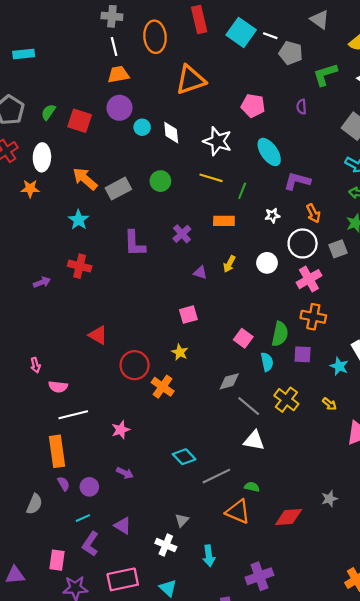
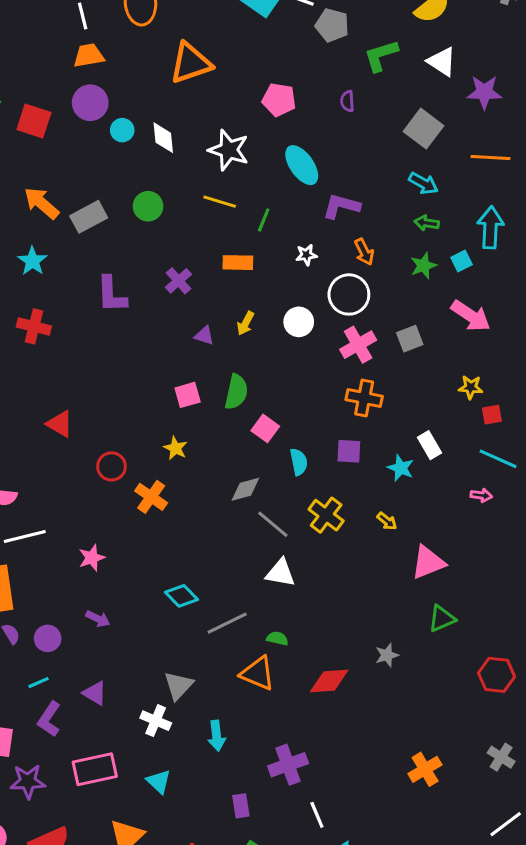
gray square: (338, 249) -> (410, 339), moved
green semicircle: (280, 334) -> (236, 392), moved
red circle: (135, 365) -> (112, 466), size x0.7
gray triangle: (182, 520) -> (178, 686), size x1.5

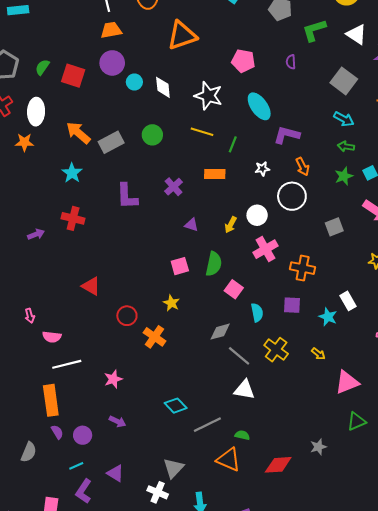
yellow arrow: (245, 323) -> (231, 225), moved
pink cross: (358, 345) -> (266, 249), moved

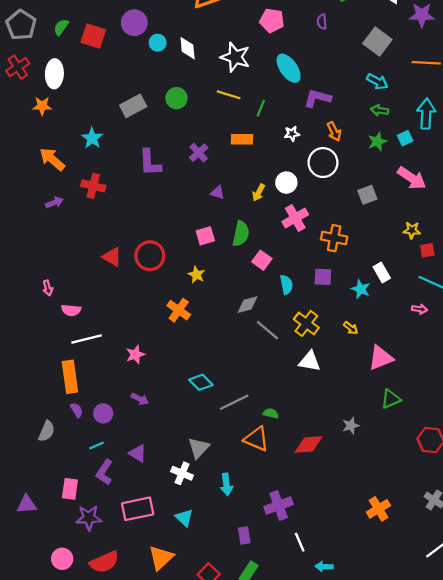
orange arrow: (78, 133) -> (52, 159), moved
red circle: (127, 316) -> (150, 256), moved, size x1.4
white triangle: (244, 390) -> (310, 361), moved

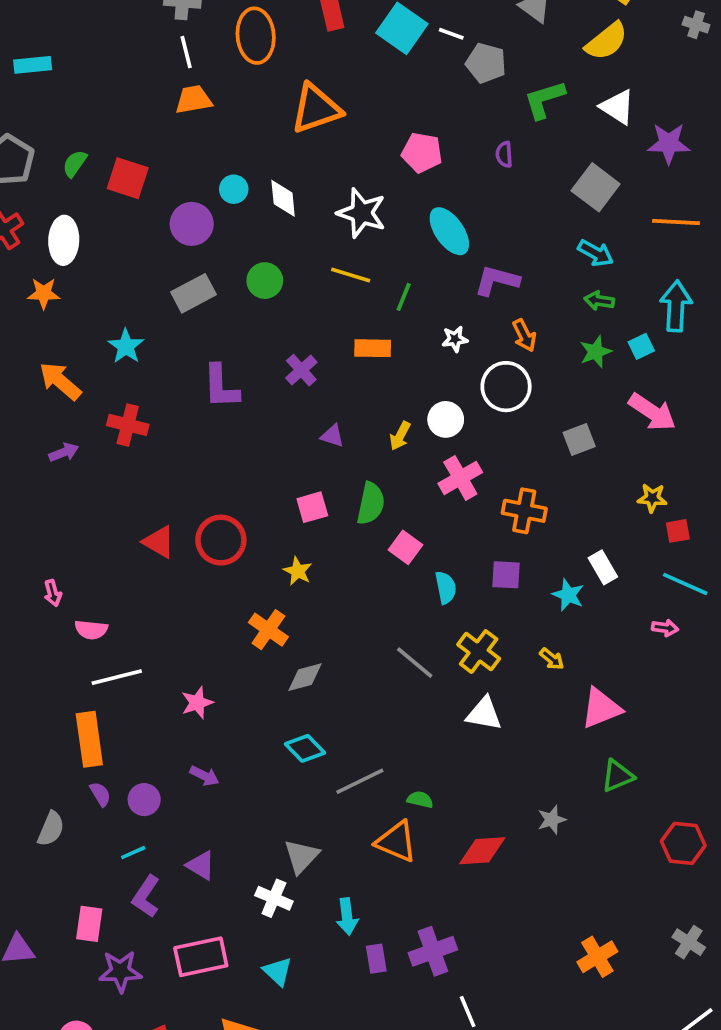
purple circle: (134, 23) -> (192, 224), moved
gray diamond: (248, 305) -> (305, 677), moved
purple rectangle: (244, 535) -> (376, 959), moved

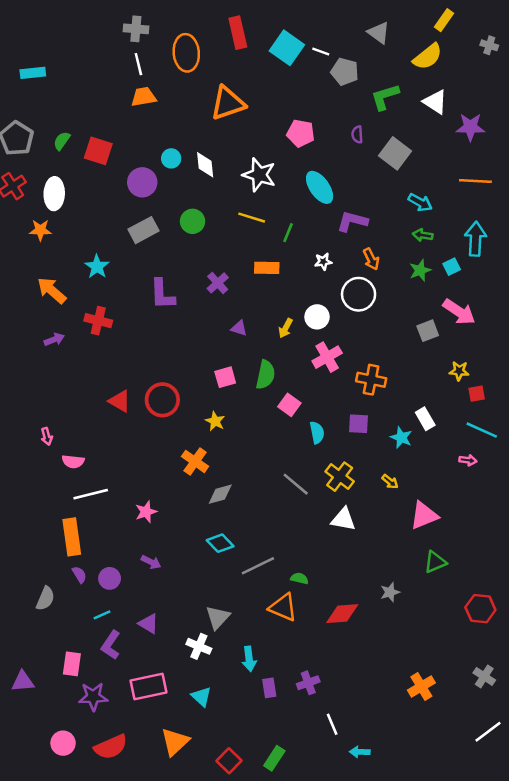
gray square: (596, 187) -> (395, 153), moved
gray square: (579, 440) -> (428, 331), moved
purple cross: (433, 951) -> (308, 683), size x0.7

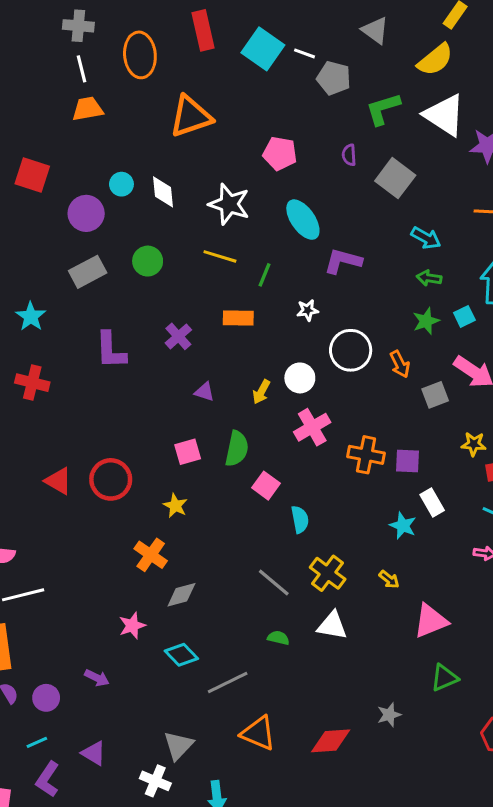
white triangle: (435, 102) -> (444, 115), size x1.4
orange arrow: (371, 259) -> (400, 364), moved
purple square: (359, 424) -> (408, 461), moved
pink star: (146, 512) -> (132, 626), moved
green semicircle: (299, 578) -> (278, 638), moved

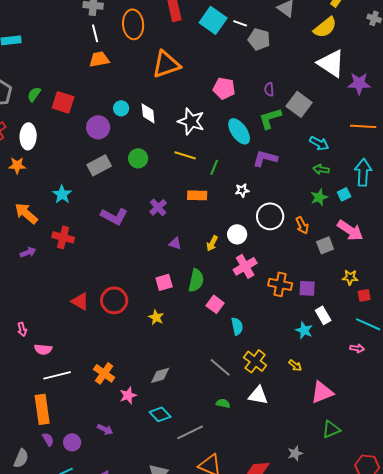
green L-shape: (383, 109) -> (270, 118), moved
purple L-shape: (111, 350) -> (114, 216), turned -60
orange cross: (151, 555) -> (104, 373), moved

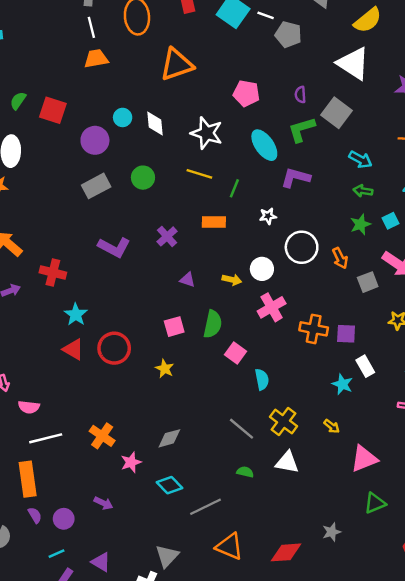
white triangle: (331, 63) -> (353, 63), moved
cyan star: (62, 194) -> (76, 315), moved
yellow arrow: (212, 243) -> (232, 280), turned -105

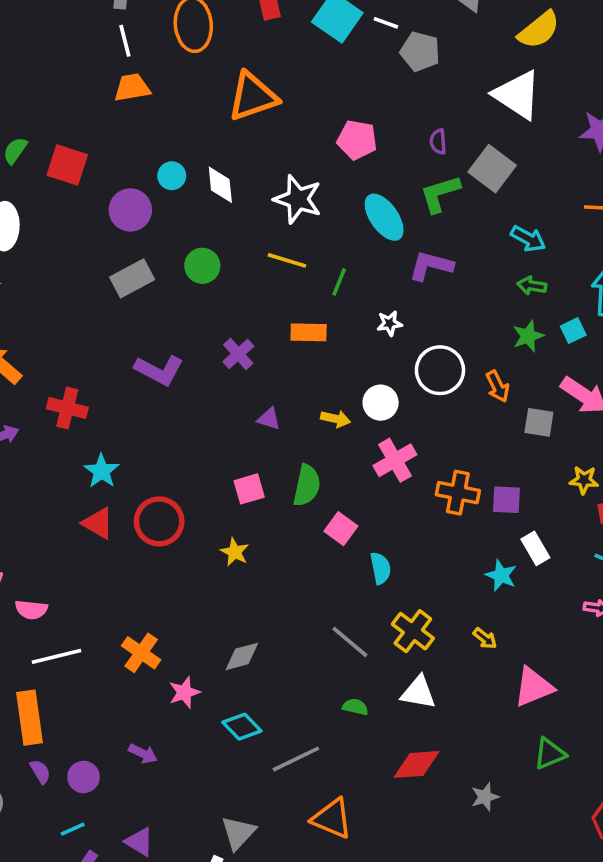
gray square: (368, 282) -> (539, 422), turned 30
red diamond: (286, 552) -> (417, 764), moved

